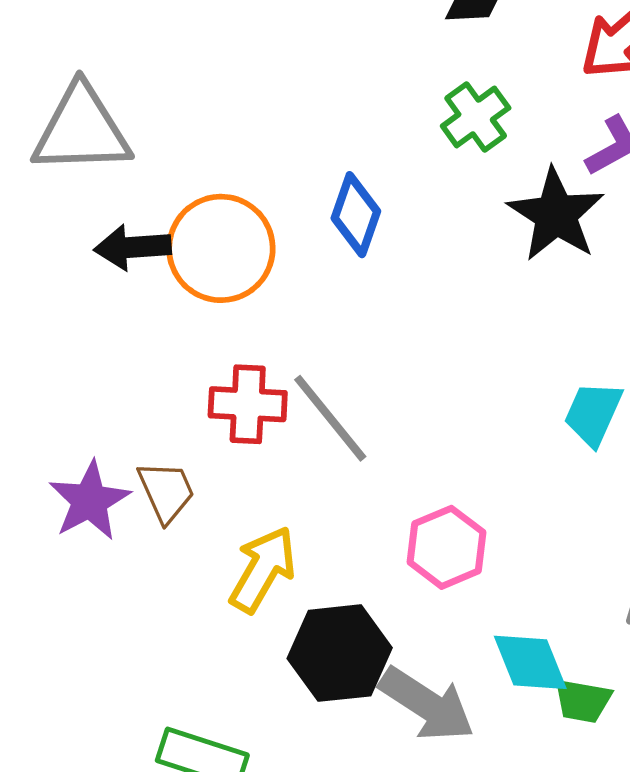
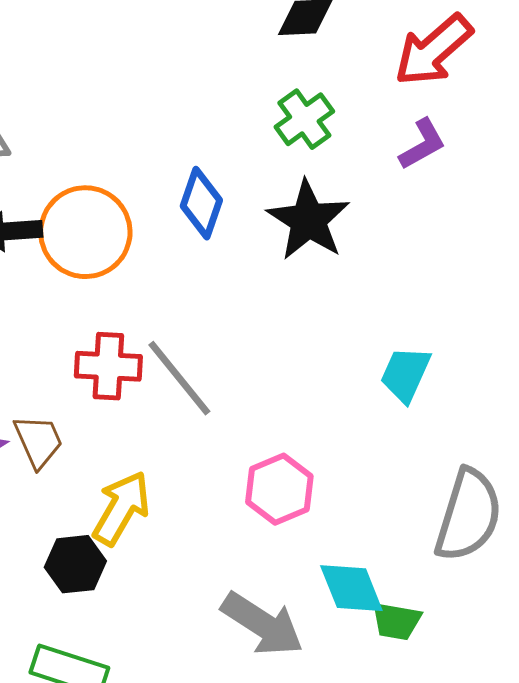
black star: (556, 215) -> (308, 220), moved
black hexagon: (340, 653) -> (75, 564), moved, size x0.7

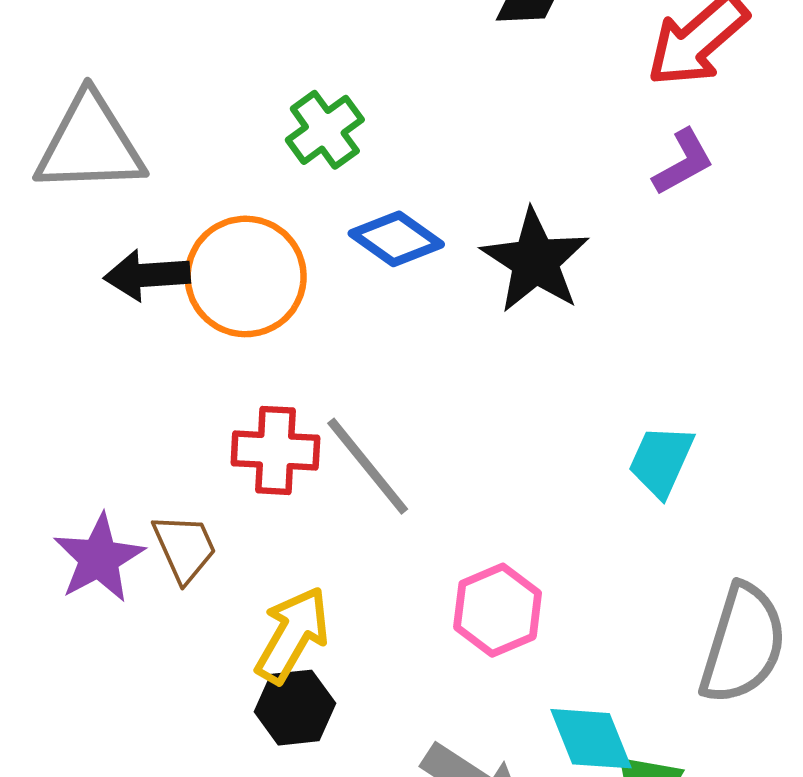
green cross: (304, 119) -> (325, 130), moved
blue diamond: (201, 203) -> (396, 239), turned -74
black hexagon: (75, 564) -> (295, 708), moved

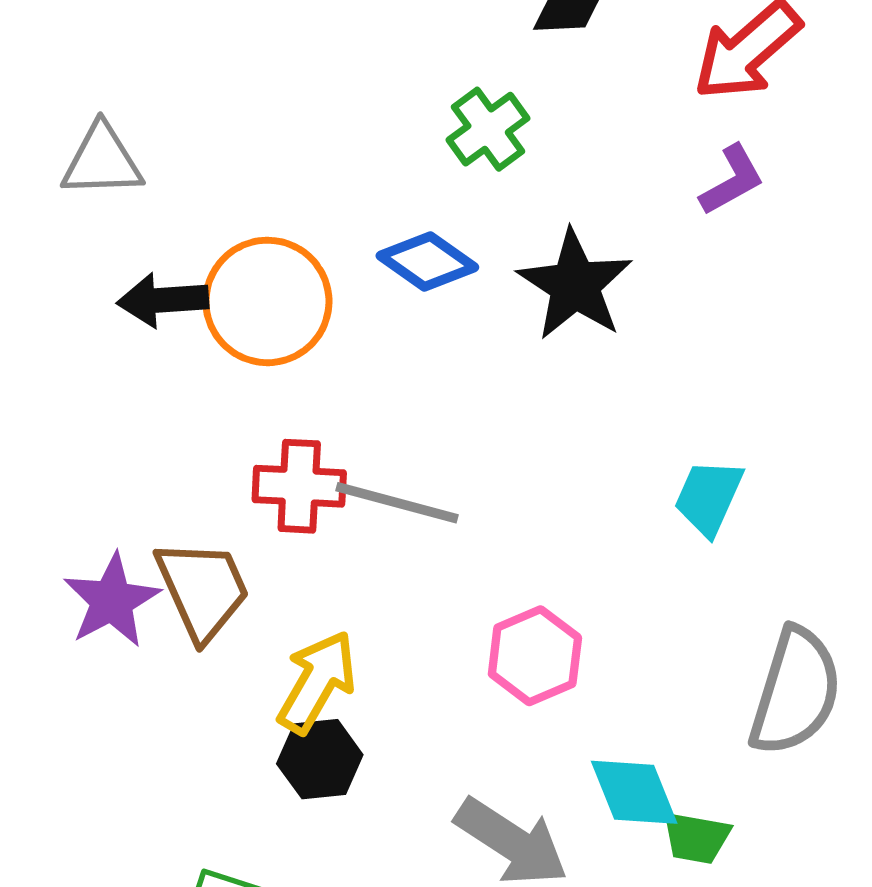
green cross: (325, 130) -> (488, 129), moved
gray triangle: (90, 144) -> (102, 161), size x0.7
gray line: (368, 466) -> (397, 503), turned -36
brown trapezoid: (185, 548) -> (203, 590), size x1.4

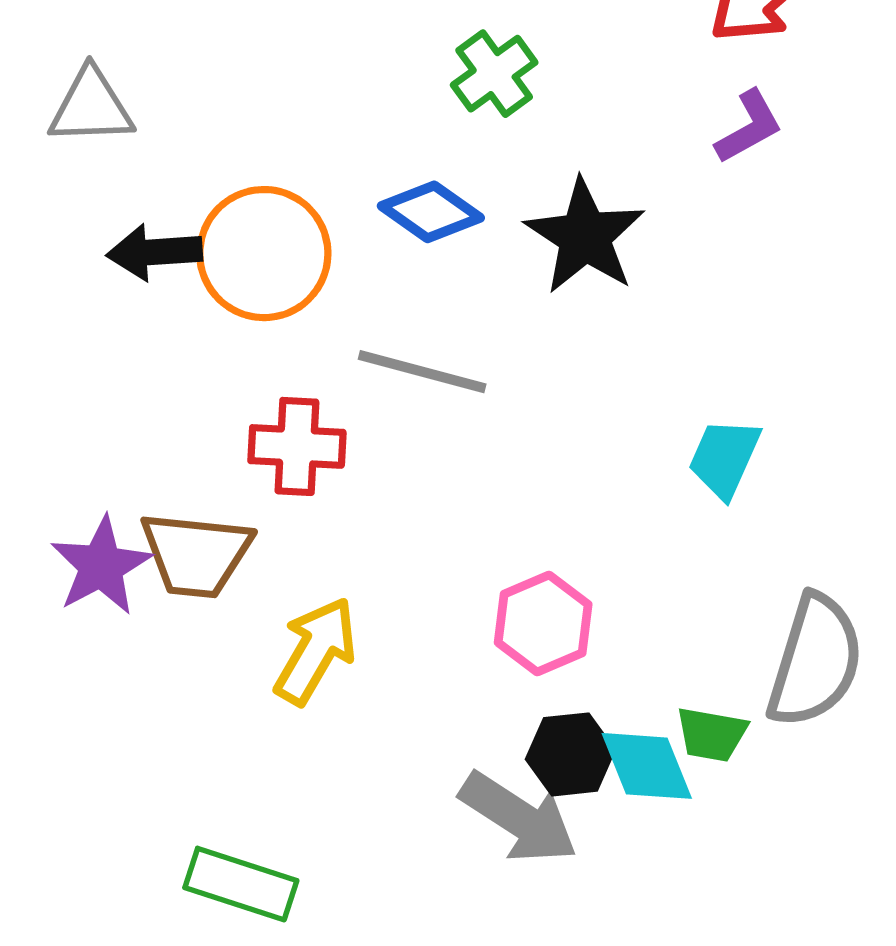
gray line: (397, 503) -> (422, 372), moved
brown trapezoid: (203, 590) -> (196, 554), turned 120
black hexagon: (320, 759) -> (570, 754), moved
green trapezoid: (696, 838) -> (711, 734), moved

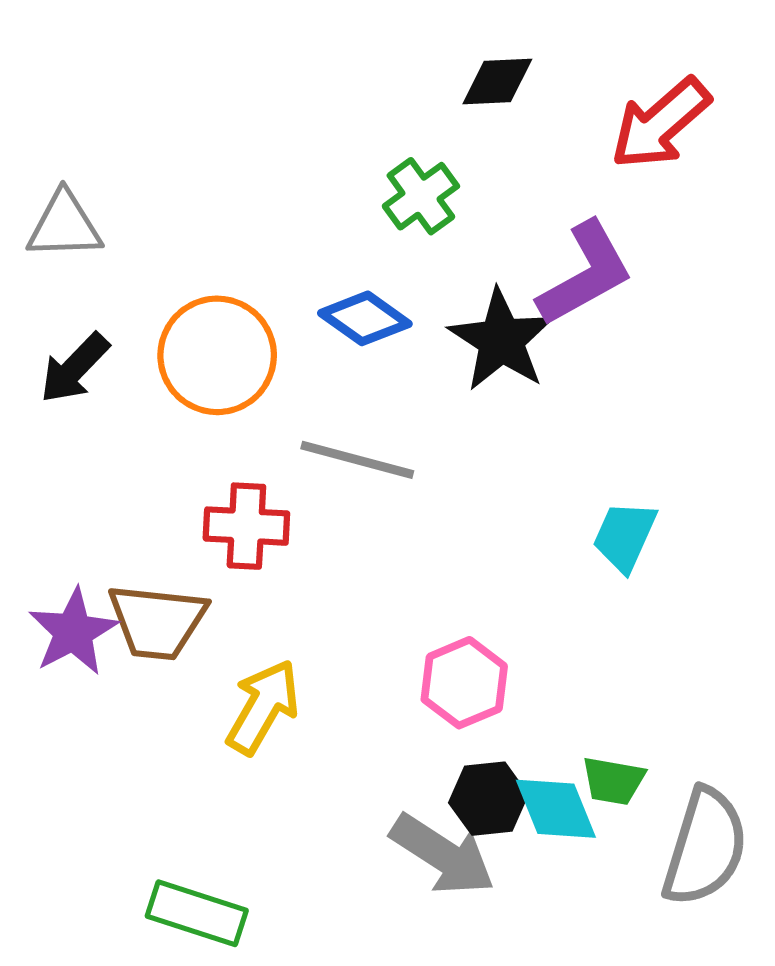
purple L-shape: (749, 127) -> (585, 274), moved, size x1.6
black arrow: (154, 252) -> (74, 368), moved, turned -42
gray semicircle: (815, 661) -> (705, 847), moved

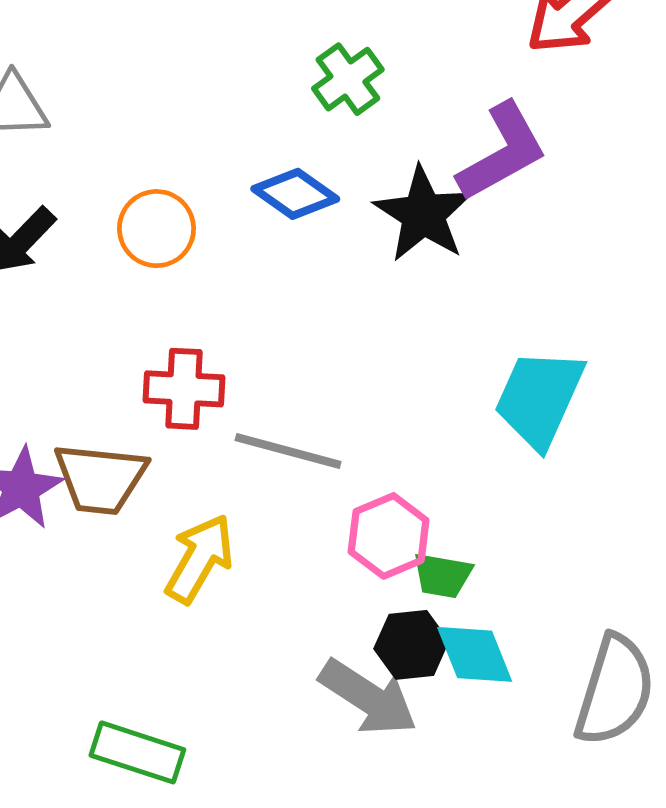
orange circle: (217, 355) -> (157, 229), size x0.7
gray line: (357, 460) -> (288, 451), moved
cyan trapezoid: (625, 536) -> (539, 398), size x1.5
green trapezoid: (613, 781) -> (442, 575), moved

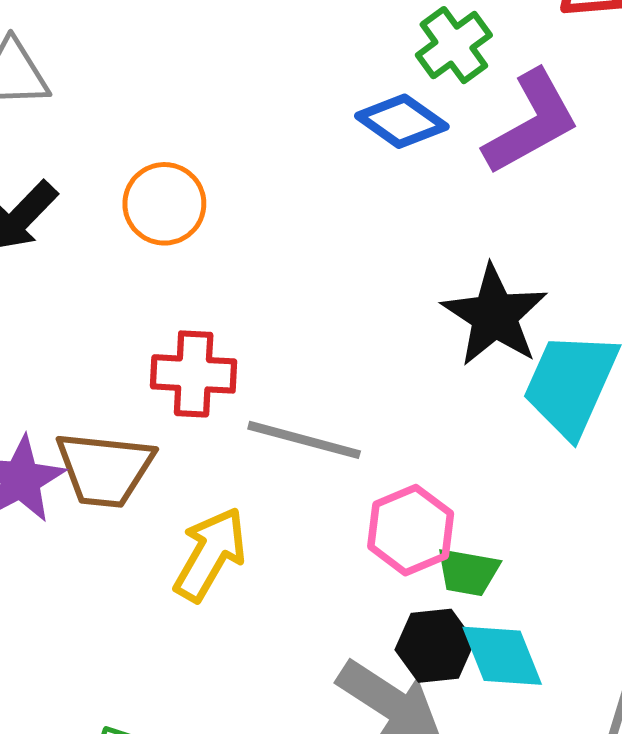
green cross: (348, 79) -> (454, 45), moved
blue diamond: (295, 194) -> (402, 121), moved
black star: (423, 214) -> (495, 316), moved

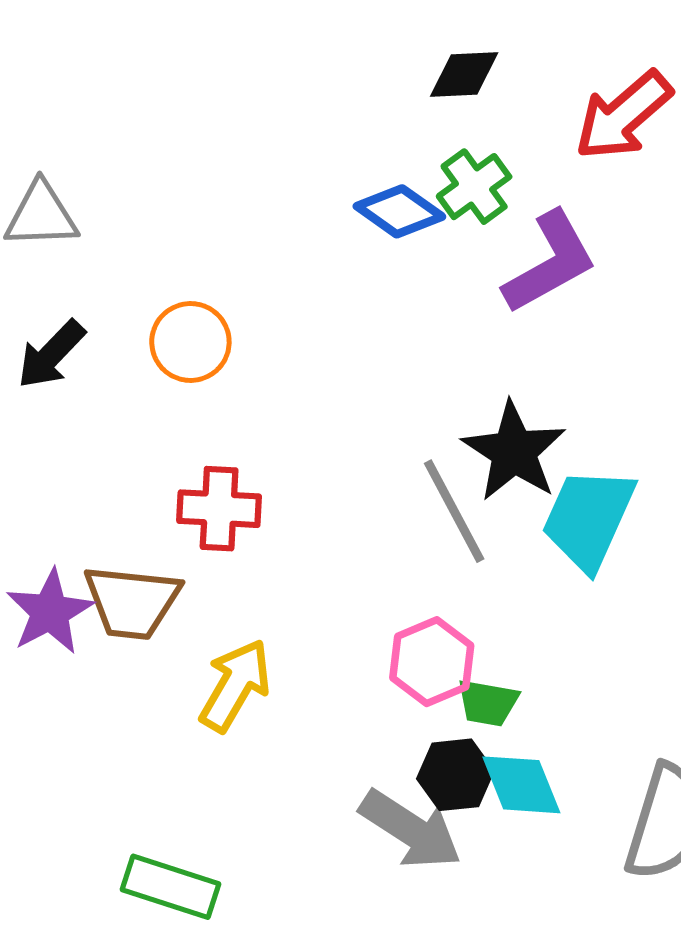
blue diamond: (402, 121) -> (399, 211), moved
gray line: (304, 440) -> (454, 511), moved, turned 47

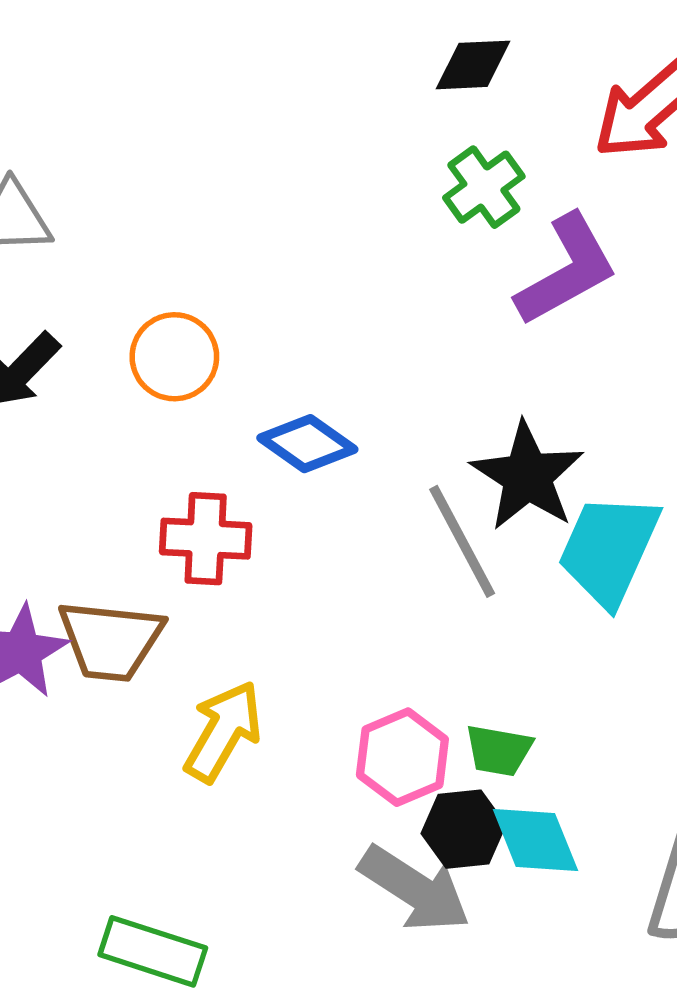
blue diamond: (399, 211) -> (307, 444), moved
pink hexagon: (432, 662) -> (402, 757), moved

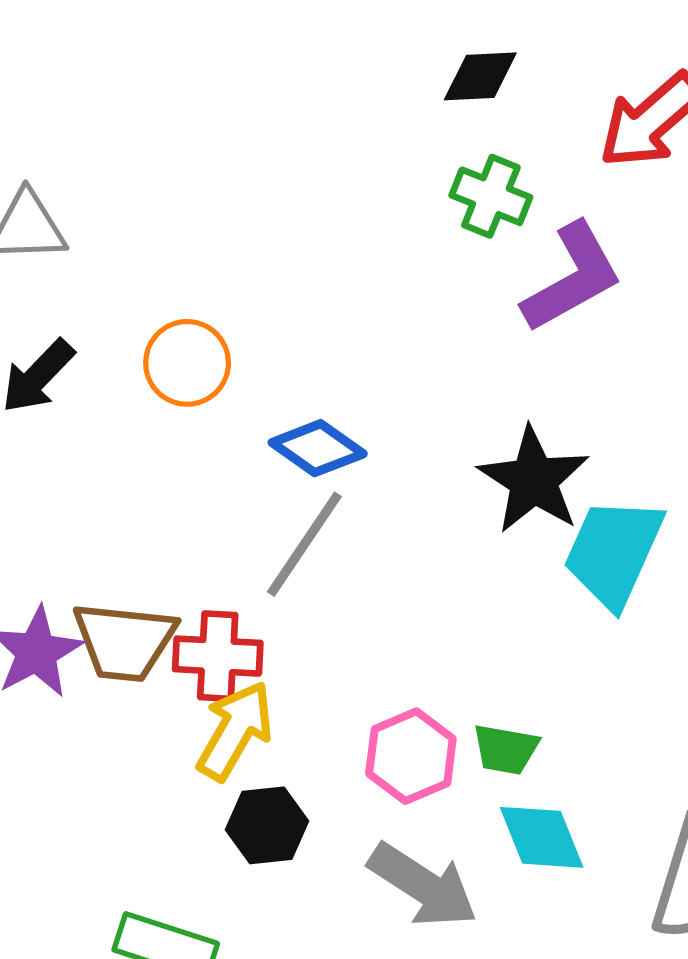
green cross: (484, 187) -> (491, 196), turned -32
red cross: (206, 539) -> (218, 656), moved
gray line: (462, 541) -> (304, 544), moved, turned 62
black hexagon: (464, 829) -> (267, 825), moved

